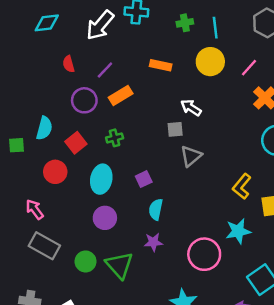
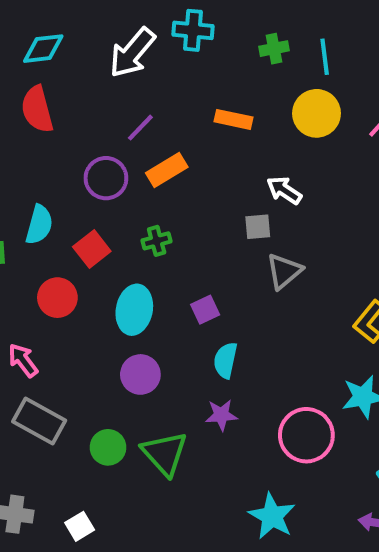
red semicircle: (69, 64) -> (37, 109), moved, size x1.6

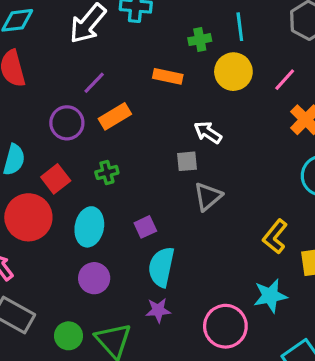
green cross: (274, 49) -> (200, 40), moved
red circle: (57, 298) -> (28, 217), size x1.5
cyan semicircle: (225, 360) -> (161, 267), size x1.4

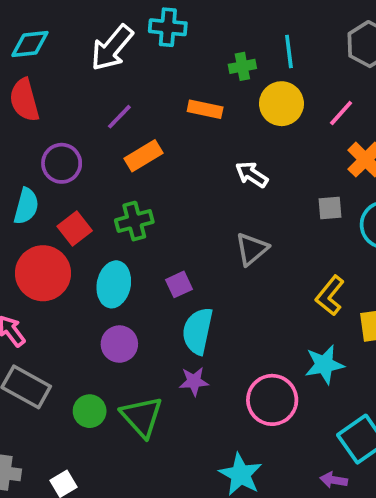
purple circle: (67, 123) -> (62, 163), moved
gray square: (187, 161) -> (330, 208), moved
green cross: (107, 172) -> (134, 221), size x1.4

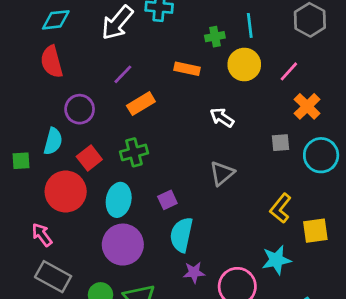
purple circle: (119, 344) -> (123, 245), size x1.5
purple star: (194, 381) -> (194, 272), moved

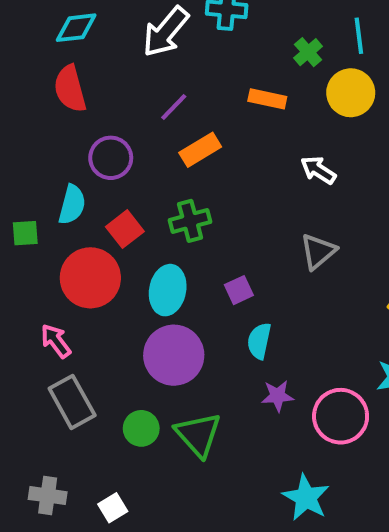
green cross: (215, 37) -> (308, 52), turned -30
cyan semicircle: (181, 235) -> (259, 341), size x0.7
gray rectangle: (53, 277) -> (72, 402), turned 32

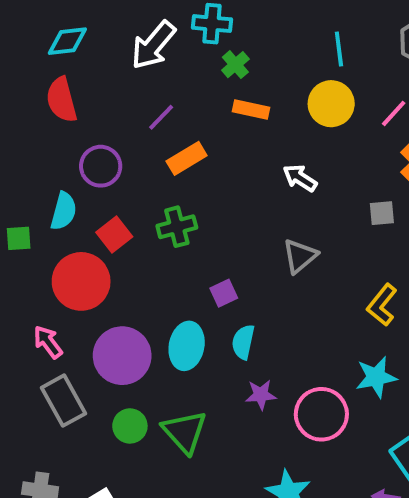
green cross: (308, 52) -> (235, 65), moved
cyan ellipse: (168, 290) -> (187, 346), moved
purple circle: (174, 355) -> (122, 356), moved

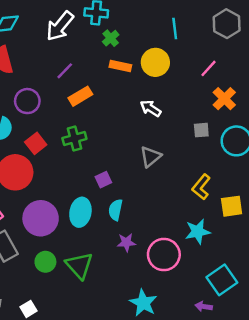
yellow circle: (331, 104) -> (155, 62), moved

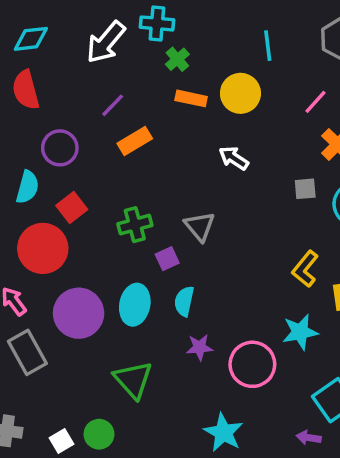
green cross: (74, 139) -> (135, 225), moved
gray triangle: (151, 157) -> (200, 226), moved, turned -30
green circle: (45, 262) -> (99, 434), moved

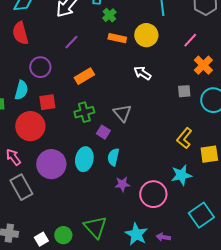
orange rectangle: (135, 141) -> (84, 76), moved
red square: (72, 208) -> (47, 102), turned 30
purple square: (167, 259) -> (103, 132), turned -32
green triangle: (133, 380) -> (95, 227), moved
purple arrow: (309, 438) -> (163, 237), moved

